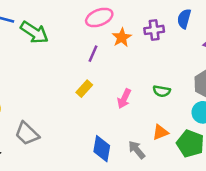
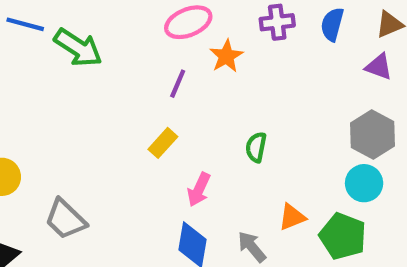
purple cross: (154, 30) -> (277, 22), moved
green semicircle: (162, 91) -> (256, 147), moved, turned 91
pink arrow: (124, 99) -> (199, 190), moved

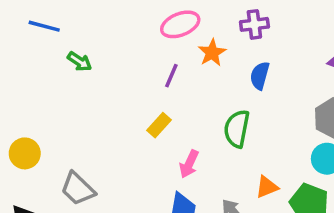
blue semicircle: (332, 24) -> (260, 76), moved
green arrow: (78, 48) -> (80, 62), moved, size x0.6
green semicircle: (256, 147) -> (237, 129), size x1.5

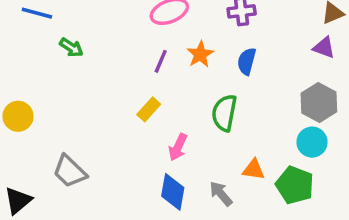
orange star: (212, 53) -> (200, 54), moved
yellow circle: (25, 153) -> (18, 116), moved
orange triangle: (267, 187) -> (254, 170), turned 30

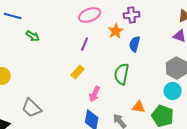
orange star: (200, 54) -> (116, 31), moved

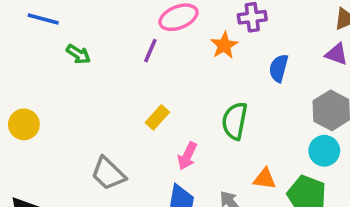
purple line: (85, 44) -> (150, 51), moved
blue semicircle: (135, 44) -> (279, 68), moved
gray trapezoid: (32, 108) -> (108, 174), moved

